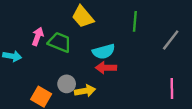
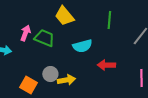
red arrow: (106, 68) -> (106, 65), moved

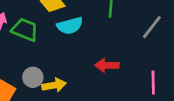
cyan semicircle: (82, 46) -> (70, 26), moved

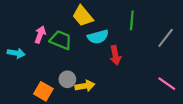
red arrow: (107, 65) -> (115, 55), moved, turned -102
pink line: (153, 83) -> (167, 84), turned -54

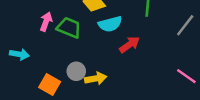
cyan arrow: (16, 53) -> (19, 54), moved
red arrow: (115, 55) -> (129, 45), turned -114

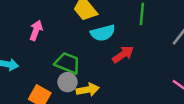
green trapezoid: (69, 28) -> (67, 63), moved

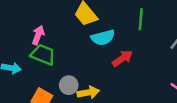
green trapezoid: (67, 63) -> (43, 55), moved

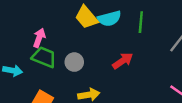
cyan semicircle: (103, 38) -> (109, 18), moved
gray circle: (69, 85) -> (74, 62), moved

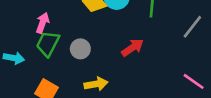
green trapezoid: (44, 57) -> (48, 44), turned -85

